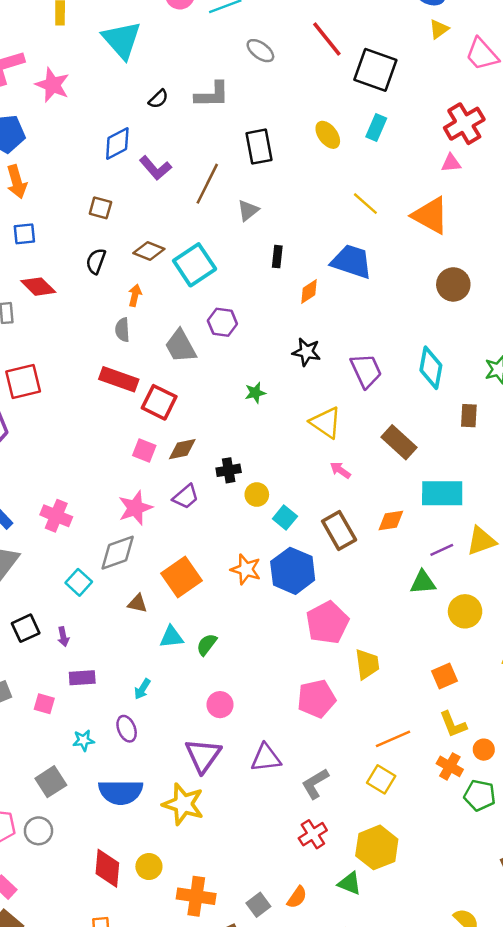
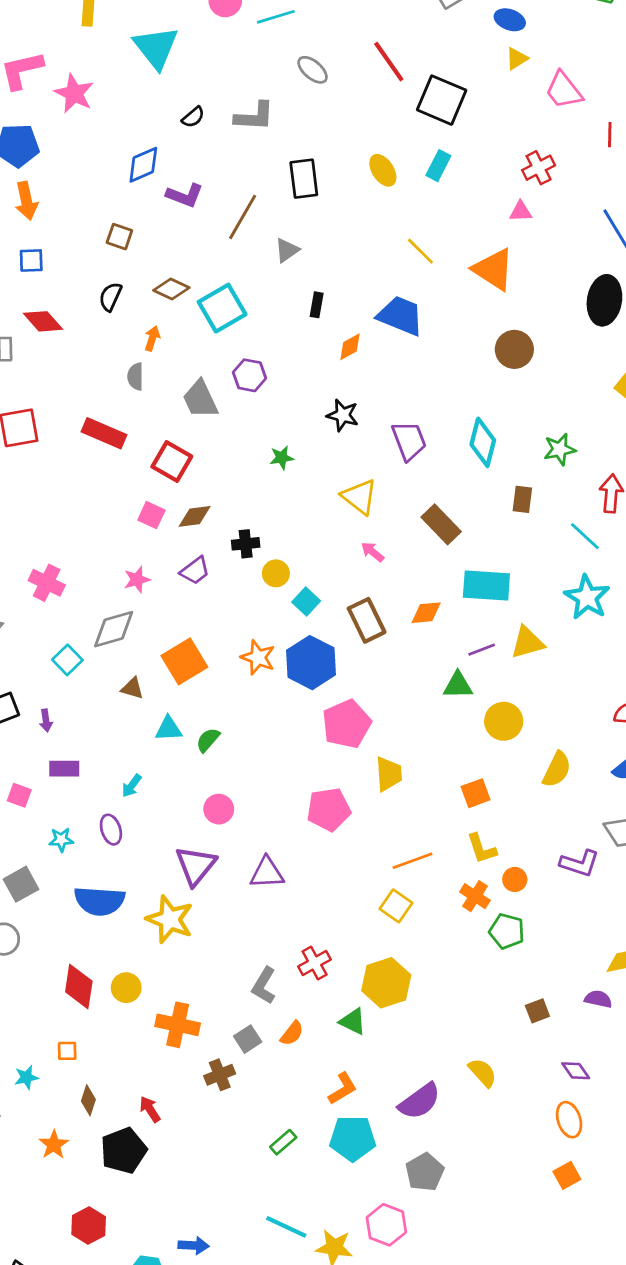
red cross: (464, 124) -> (539, 168), size x0.7
purple L-shape: (155, 168) -> (185, 195), turned -32
red rectangle: (119, 379) -> (104, 433), moved
pink star: (135, 508) -> (137, 580), size x0.7
gray L-shape: (315, 784) -> (264, 986), moved, turned -32

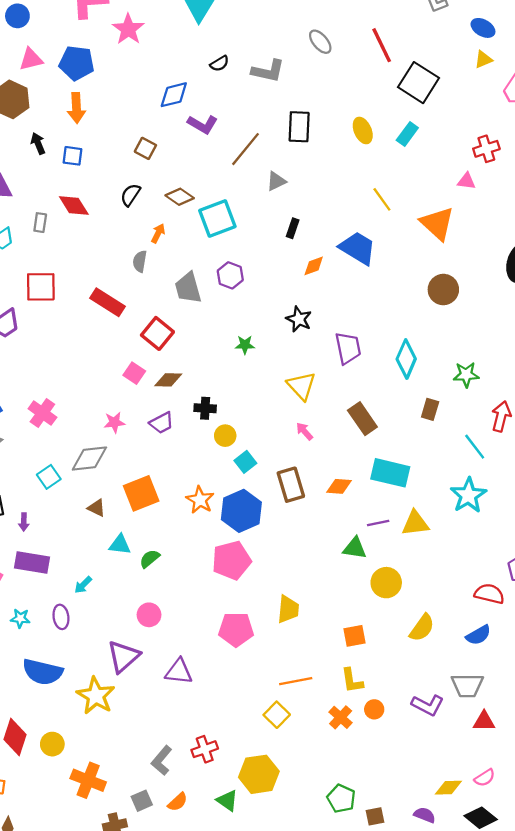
pink pentagon: (347, 724) -> (232, 560), moved
purple rectangle: (64, 769) -> (32, 562), size x1.4
green pentagon: (507, 931) -> (341, 798), moved

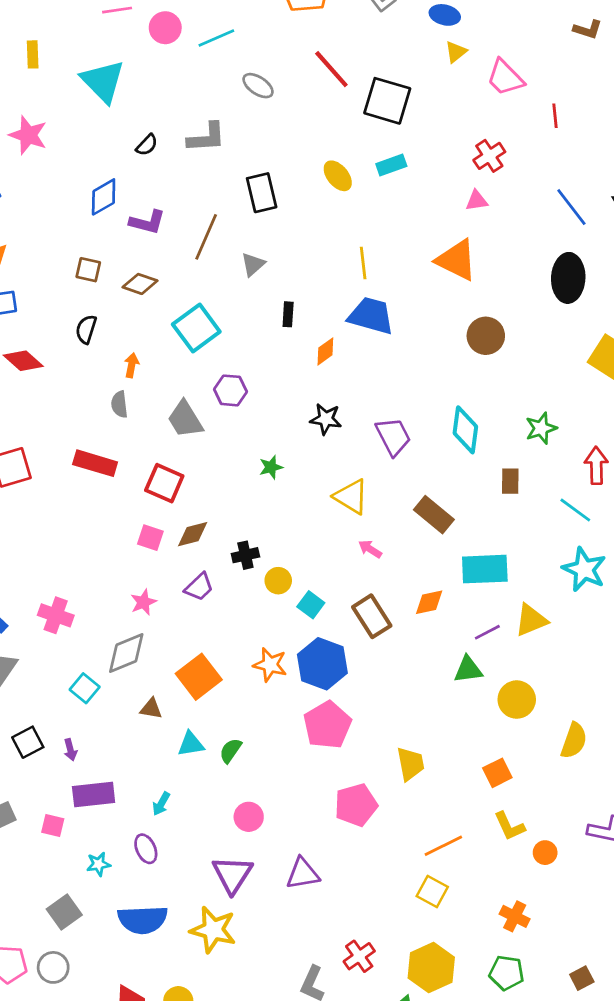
cyan rectangle: (407, 134) -> (391, 165), turned 50
brown diamond: (180, 197) -> (140, 284), moved
yellow line: (382, 199) -> (363, 263), moved, turned 45
orange cross: (341, 717) -> (515, 916), moved
green pentagon: (341, 798) -> (507, 973), moved

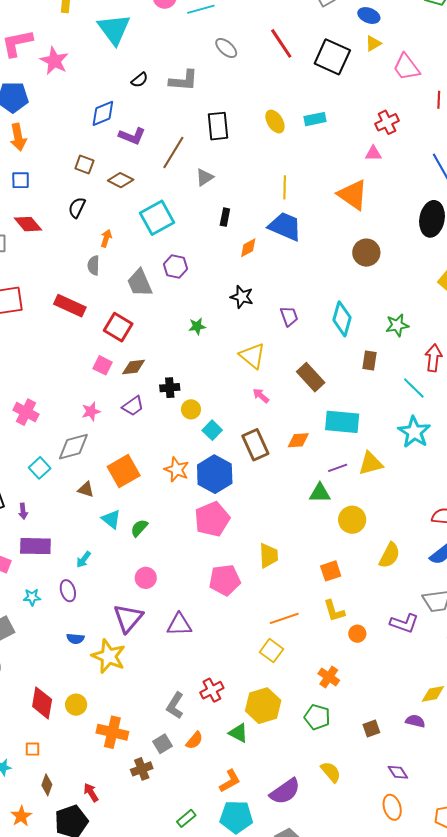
black square: (387, 101) -> (332, 57), moved
purple trapezoid: (393, 437) -> (289, 316), size x0.7
cyan triangle: (191, 744) -> (111, 519), turned 40
blue semicircle: (143, 920) -> (75, 639), moved, size x0.5

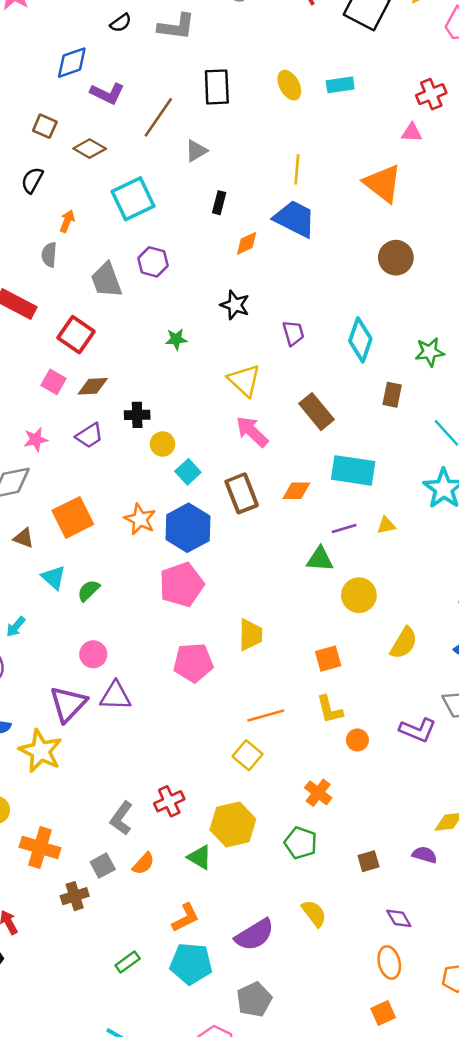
pink arrow: (261, 396) -> (252, 432), size x1.6
yellow triangle: (371, 464) -> (386, 525), size x0.6
purple triangle: (179, 625) -> (116, 696), moved

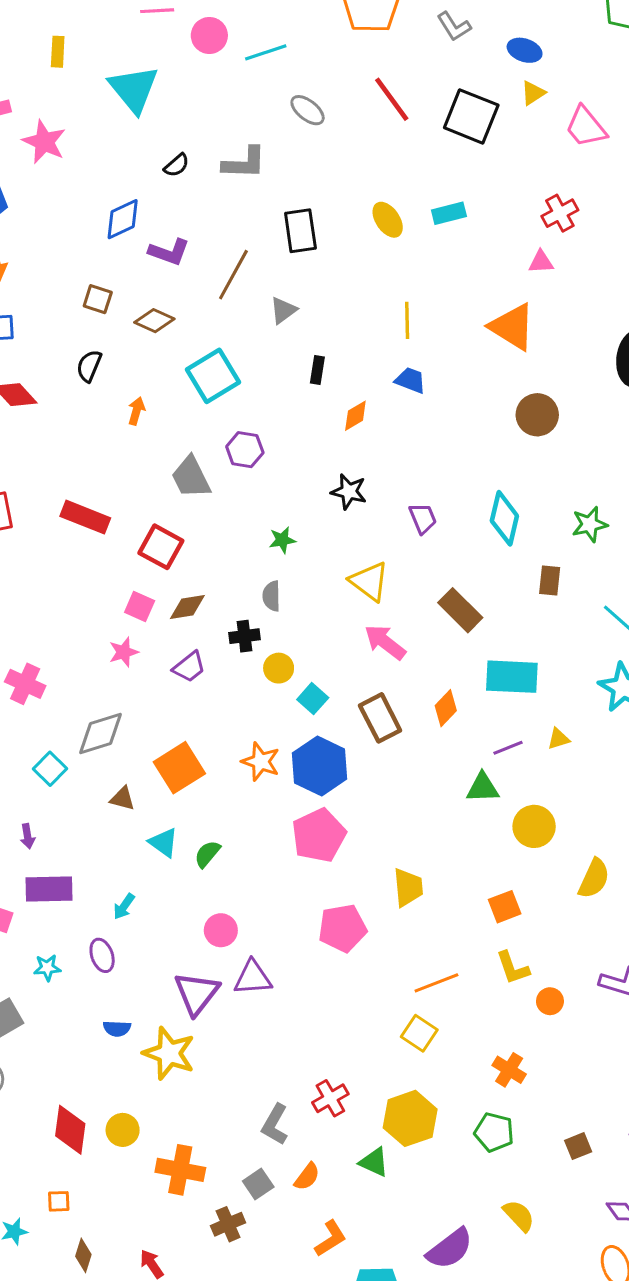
blue trapezoid: (295, 219) -> (410, 380), size x0.6
gray semicircle: (49, 255) -> (272, 596), moved
pink star: (36, 440) -> (124, 652), moved
orange diamond: (296, 491) -> (446, 708), turned -40
orange L-shape: (185, 918) -> (331, 1238), moved

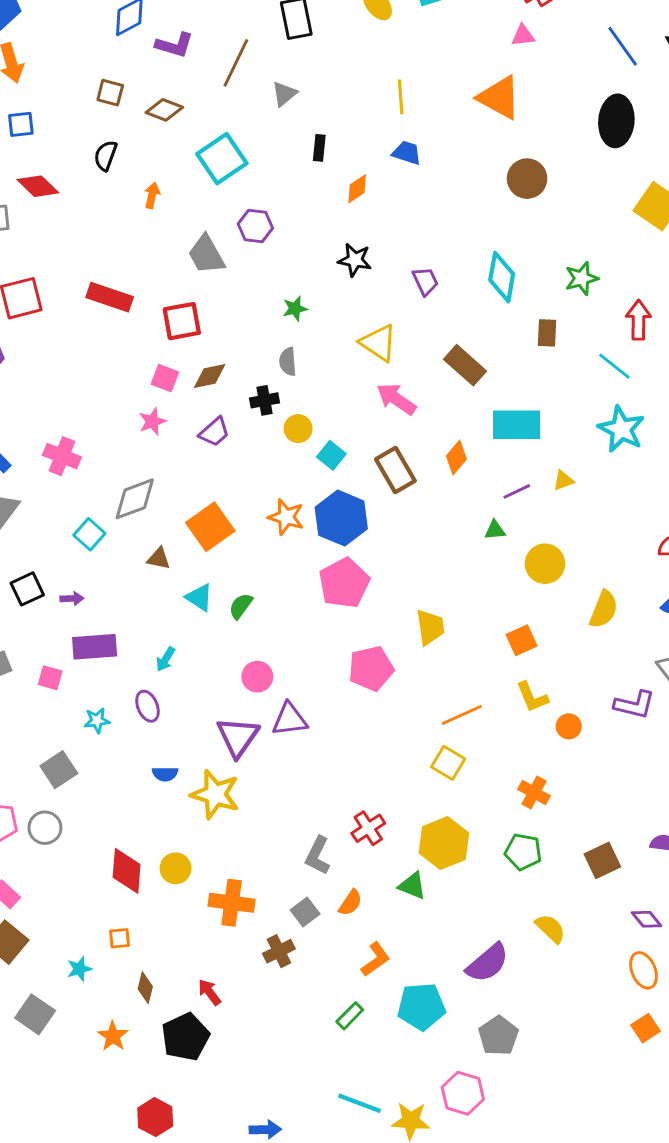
red square: (161, 547) -> (182, 321), turned -36
green triangle: (483, 788) -> (495, 530), size x0.7
purple arrow: (28, 836) -> (72, 599), turned -80
brown square: (578, 1146) -> (602, 860), size x1.4

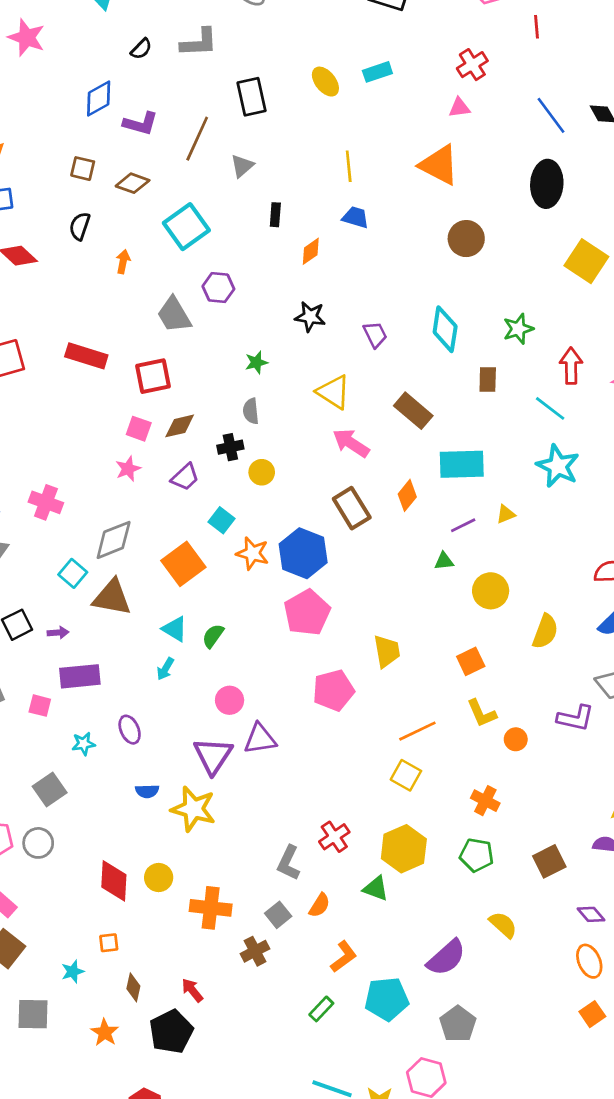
cyan square: (331, 455) -> (221, 520), moved
brown triangle: (159, 559) -> (112, 597), moved, size x1.8
cyan arrow: (166, 659) -> (165, 669), moved
gray square: (35, 1014) -> (33, 1014), turned -32

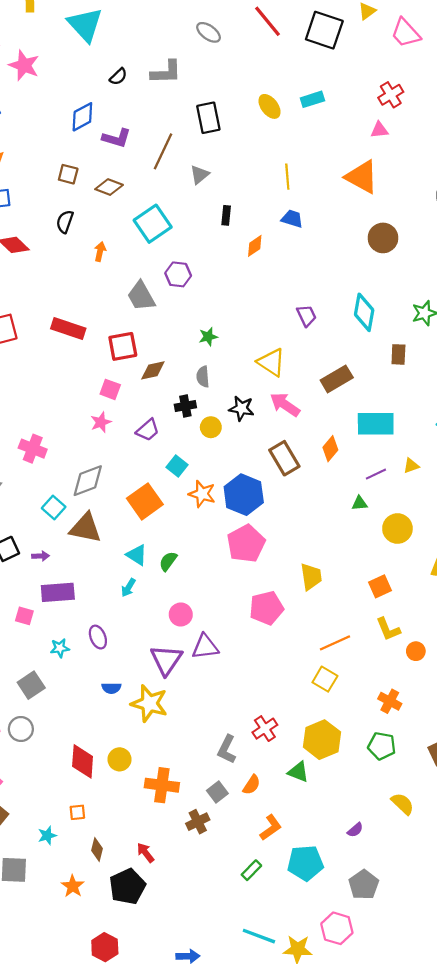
black star: (310, 317) -> (242, 408), moved
brown rectangle: (413, 411) -> (337, 379), turned -72
brown diamond: (180, 426) -> (153, 370), moved
purple semicircle: (446, 958) -> (355, 830), size x0.5

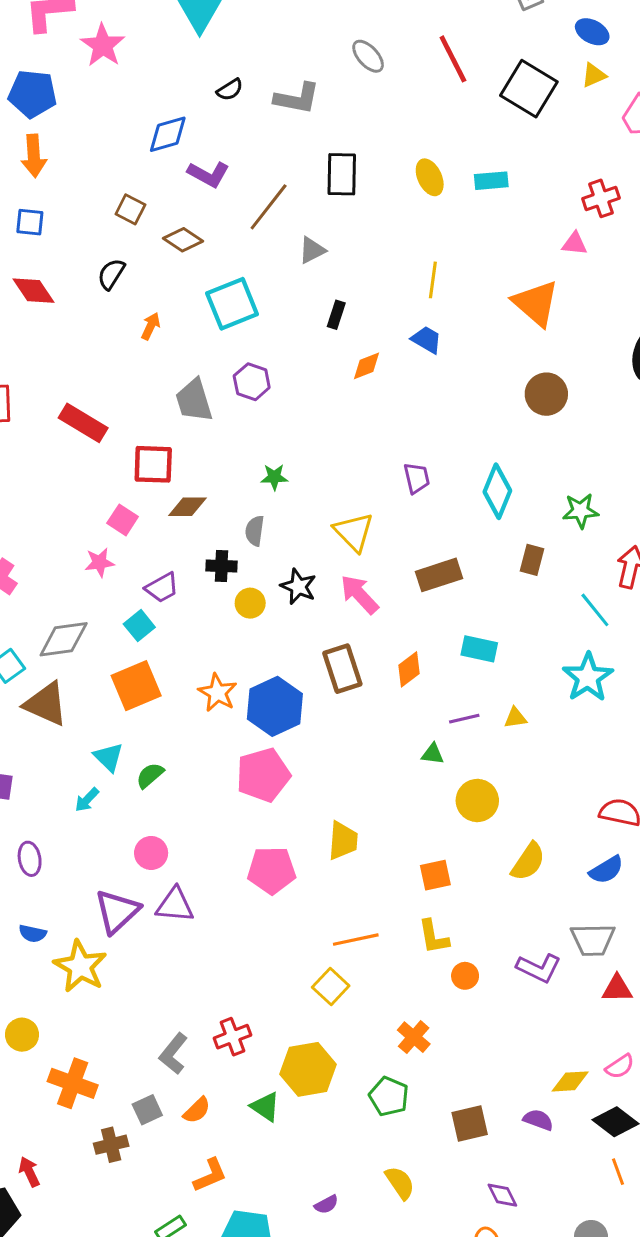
cyan rectangle: (376, 424) -> (479, 649), size x0.7
cyan square: (177, 466) -> (139, 626), moved

